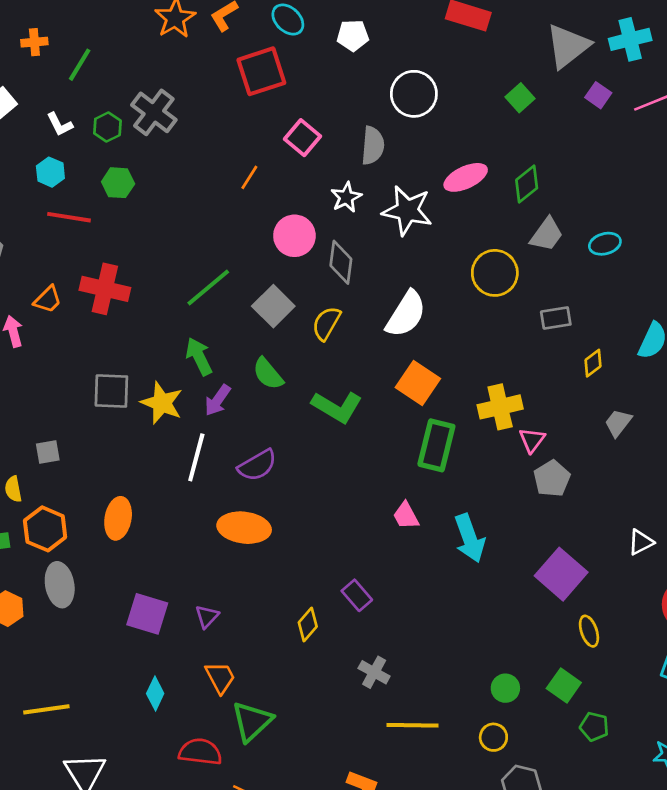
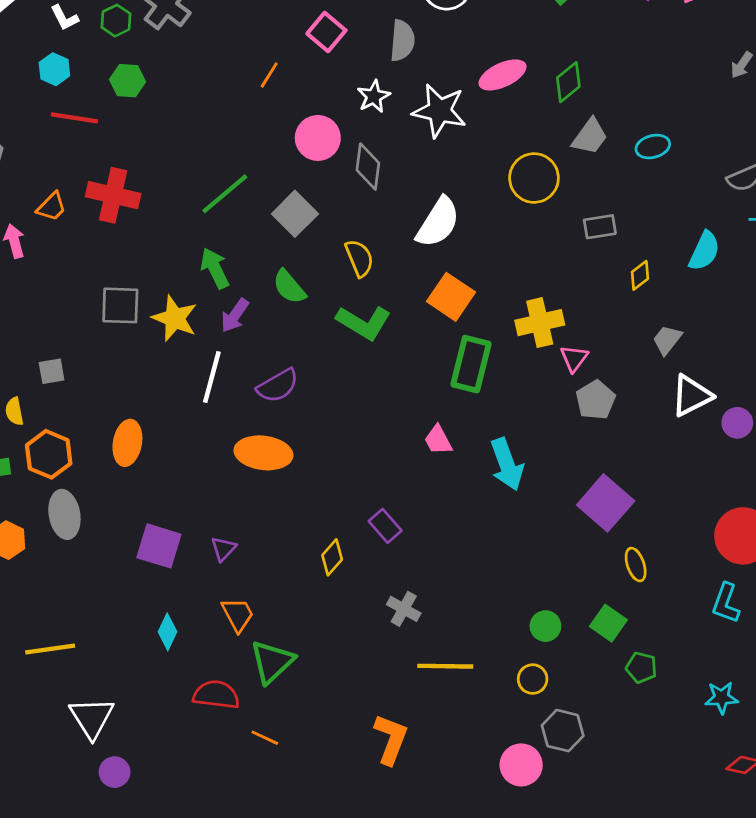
yellow semicircle: (326, 323) -> (359, 258), moved, turned 128
white triangle: (641, 542) -> (691, 396), moved, size x1.5

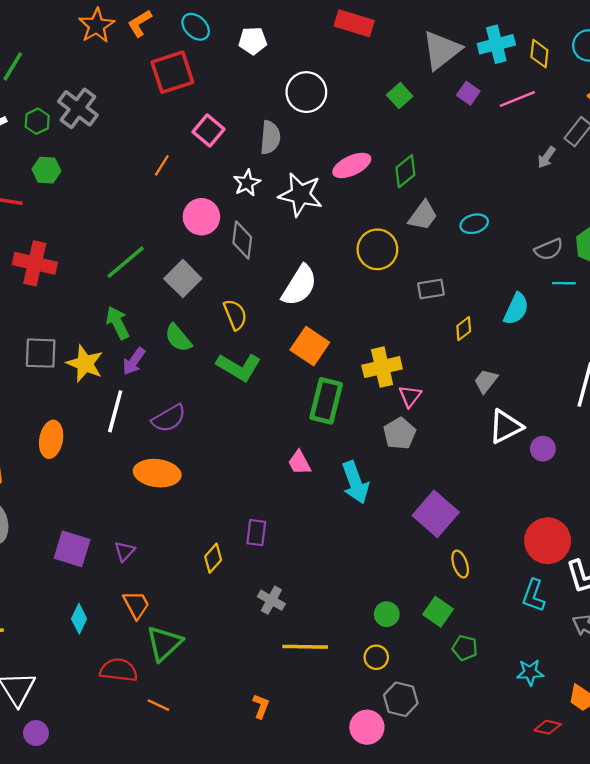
gray pentagon: (596, 400) -> (400, 433), moved
orange ellipse: (127, 443) -> (51, 439), moved
purple rectangle: (385, 526) -> (256, 533), turned 48
orange L-shape: (391, 739) -> (261, 706), size x0.6

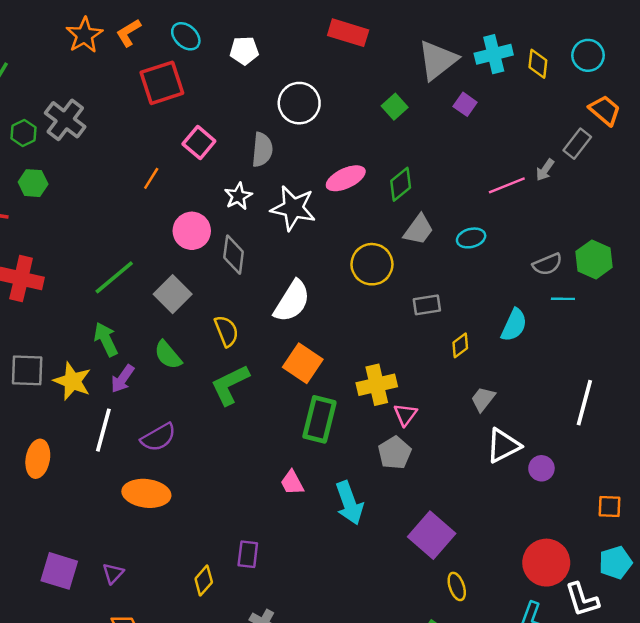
pink line: (517, 99) -> (507, 185), moved
green L-shape: (239, 367) -> (230, 385), turned 123

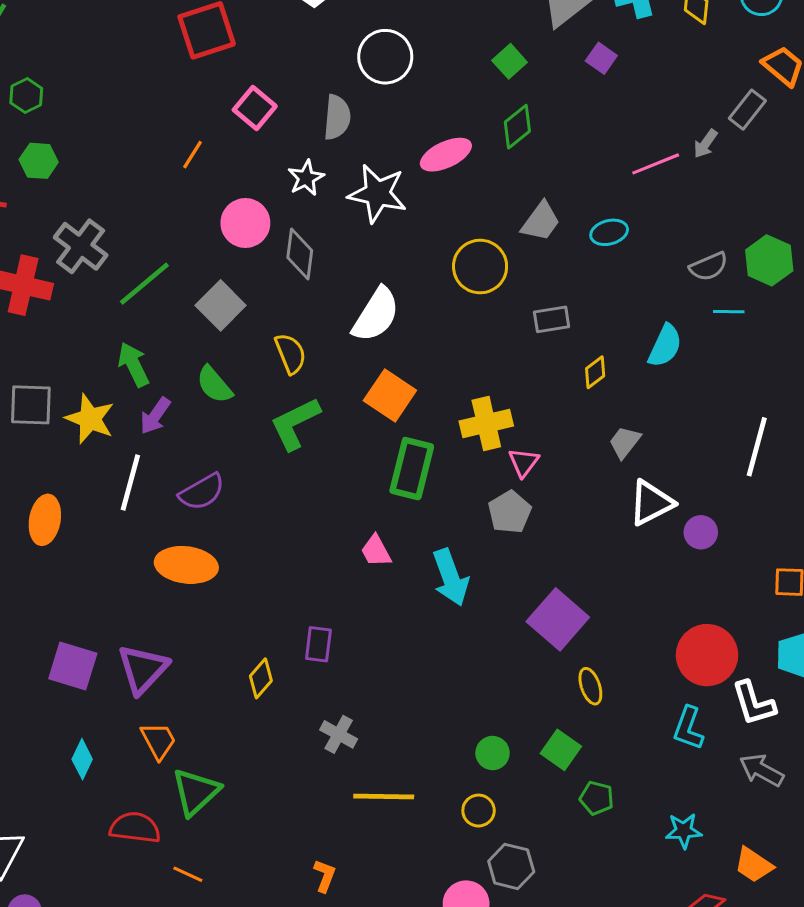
gray cross: (65, 120) -> (81, 246), moved
green diamond: (401, 184) -> (517, 127), moved
purple triangle: (113, 573) -> (143, 669), size x1.8

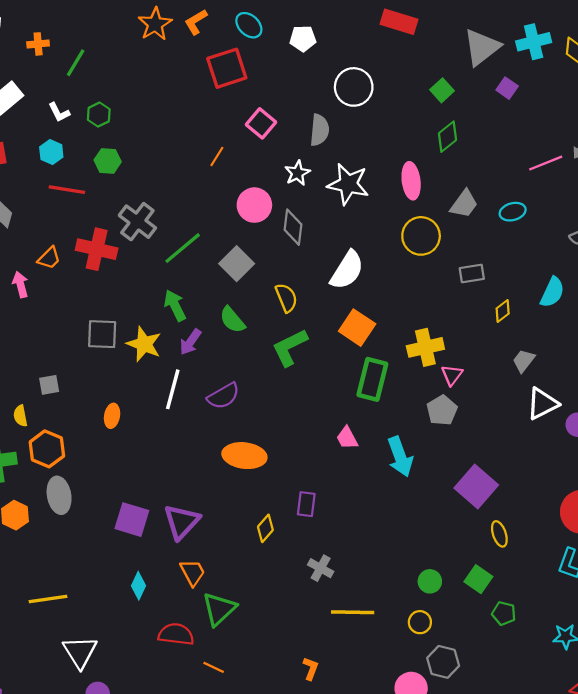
pink ellipse: (446, 155) -> (411, 181), moved, turned -72
orange ellipse: (45, 520) -> (112, 416), size x0.7
orange ellipse: (186, 565) -> (244, 456), moved

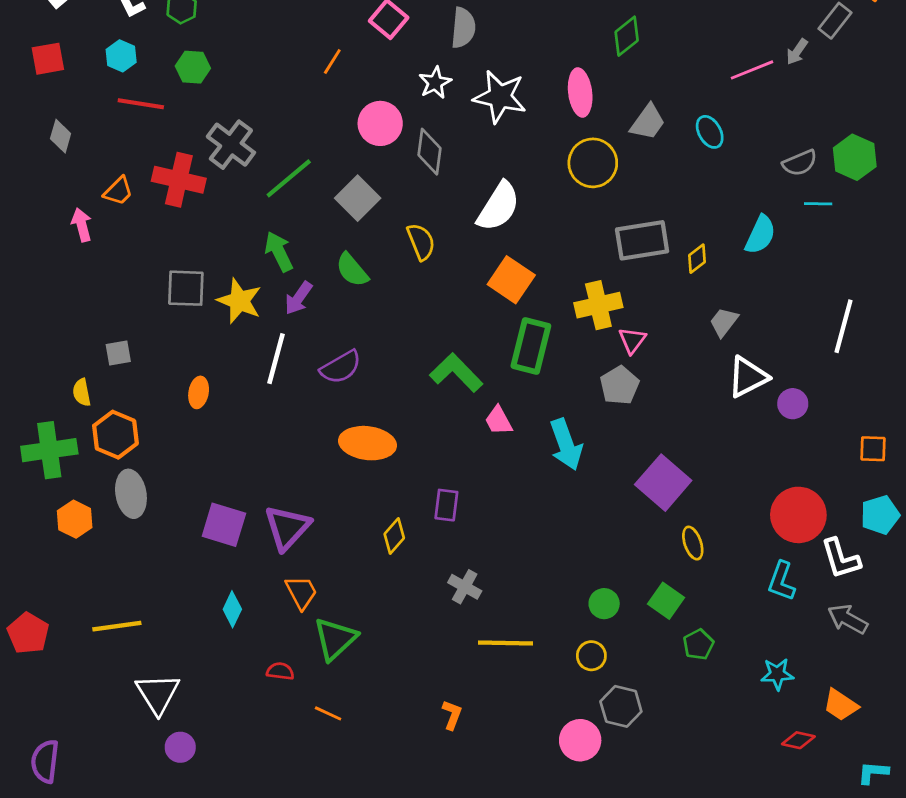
cyan ellipse: (513, 212) -> (710, 132), turned 75
gray rectangle: (472, 273) -> (642, 240), moved, size x1.6
green L-shape: (290, 347) -> (456, 373), moved, turned 72
green pentagon: (504, 613) -> (698, 644), turned 30
red semicircle: (176, 634) -> (280, 671), size x0.6

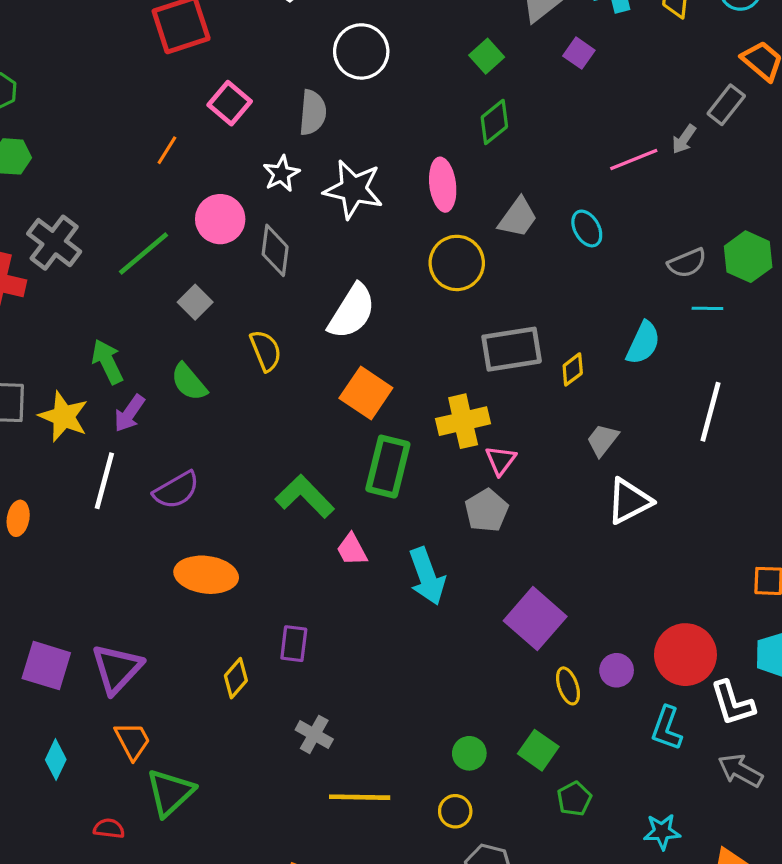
green line: (289, 178) -> (143, 254), moved
gray square: (358, 198) -> (195, 302), size x0.7
white line: (843, 326) -> (711, 412), moved
purple circle: (793, 404) -> (617, 670), moved

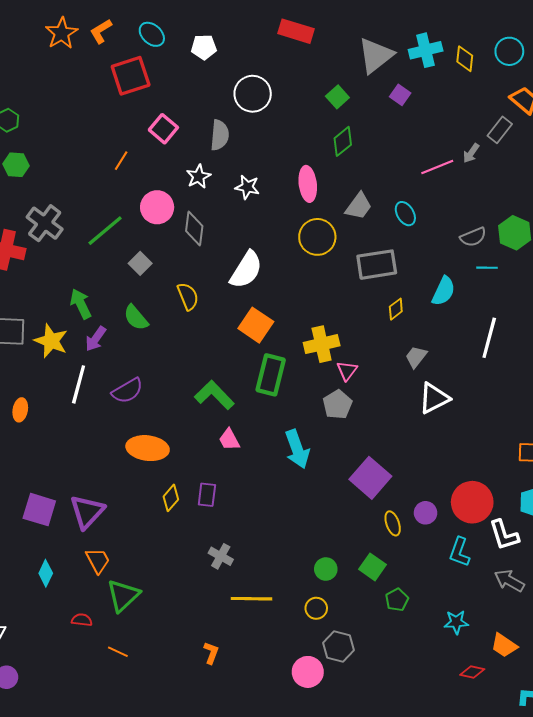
white star: (353, 189) -> (247, 187), size x0.6
gray rectangle: (512, 349) -> (377, 265), moved
pink trapezoid: (352, 550) -> (229, 440), moved
yellow diamond: (236, 678) -> (171, 498), moved

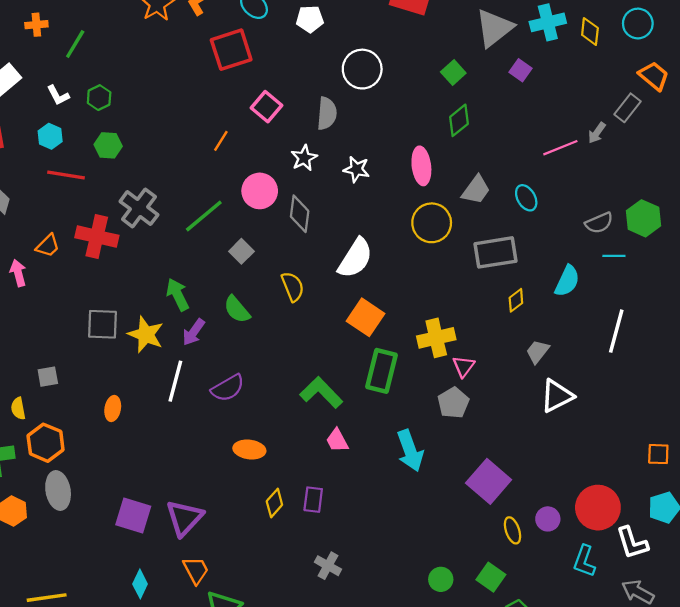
orange ellipse: (148, 448) -> (249, 449), size x0.7

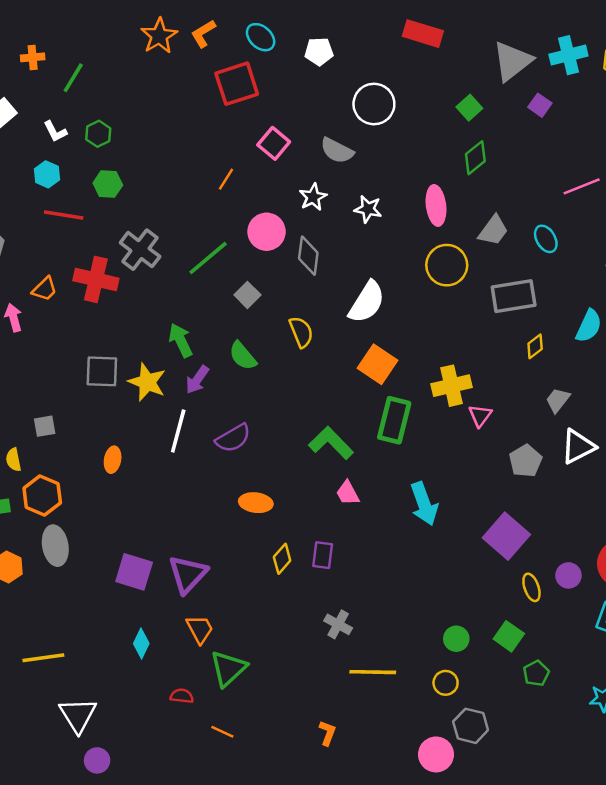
gray semicircle: (327, 113) -> (337, 151), turned 112
gray pentagon: (453, 403) -> (526, 461), moved

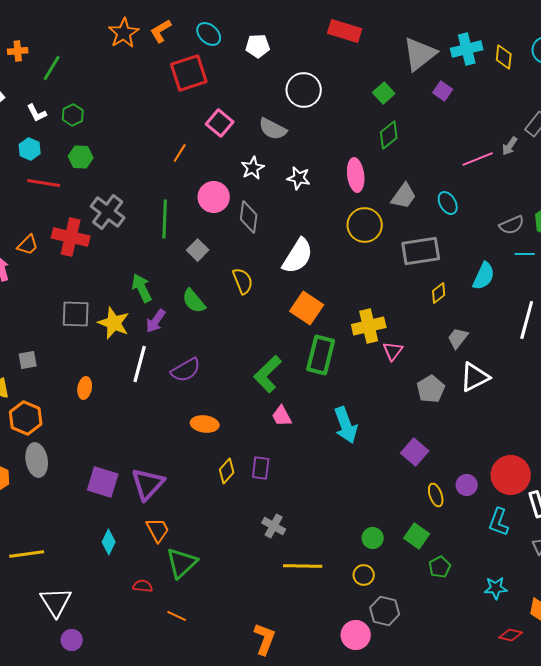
green line: (208, 258) -> (165, 219), turned -48
green L-shape: (331, 443) -> (268, 374), turned -90
purple square: (506, 536) -> (415, 452), size x0.7
orange L-shape: (327, 733) -> (265, 639), moved, size x1.5

